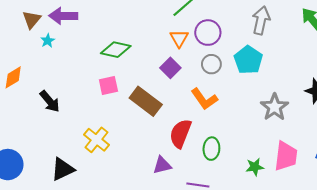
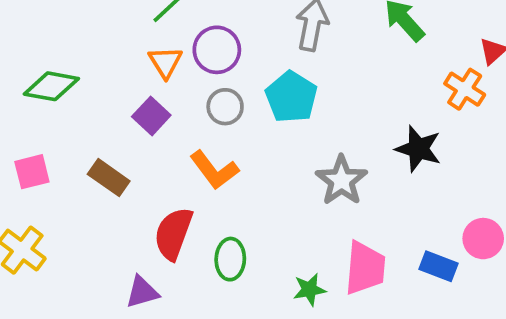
pink square: (108, 86) -> (32, 172), moved
brown rectangle: (146, 101) -> (109, 178), size x0.7

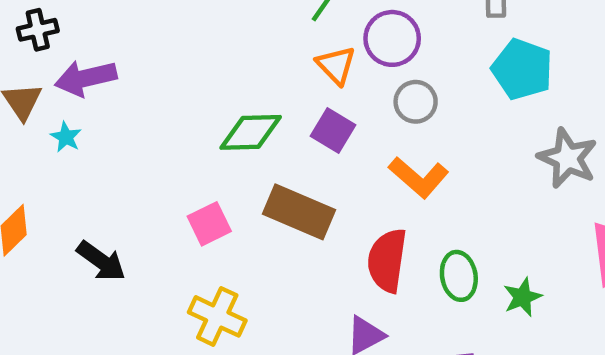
green diamond: (51, 86) -> (251, 132), moved
cyan pentagon: (291, 97) -> (522, 69), moved
brown rectangle: (109, 178) -> (299, 212), size x1.4
green star: (309, 290) -> (523, 297), moved

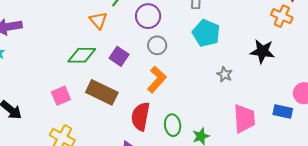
orange triangle: (336, 65) -> (98, 20), moved
gray star: (568, 158) -> (225, 74), size x0.6
orange L-shape: (419, 177) -> (157, 80), turned -92

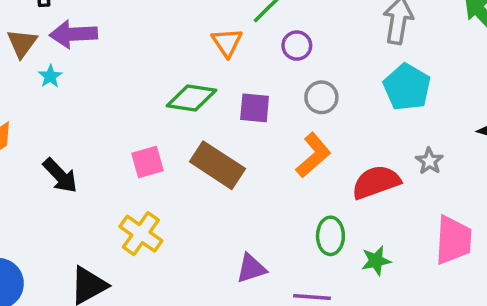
purple circle: (148, 16) -> (297, 46), moved, size x0.7
purple square: (119, 56) -> (255, 108), turned -36
red semicircle: (140, 116) -> (376, 182), moved, turned 52

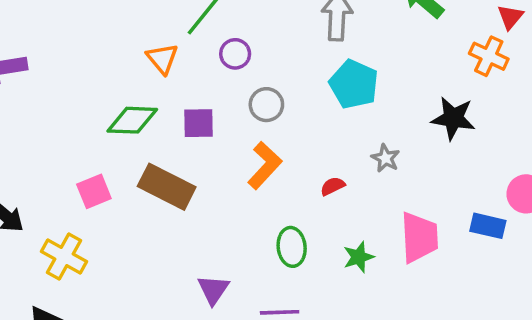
red semicircle: (376, 182) -> (333, 186), size x0.5
yellow cross: (141, 234) -> (64, 257), moved
green star: (376, 261) -> (359, 257), moved
purple triangle: (251, 268) -> (213, 290), turned -32

